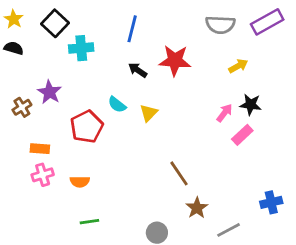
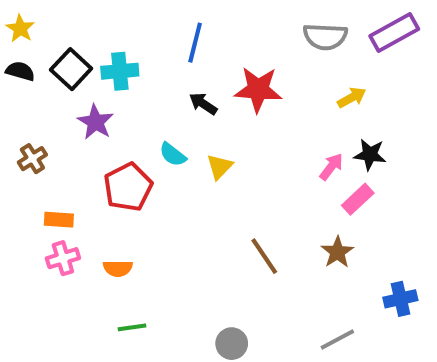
black square: (55, 23) -> (71, 69), moved
purple star: (49, 92) -> (95, 122), moved
brown star: (197, 208) -> (337, 252), moved

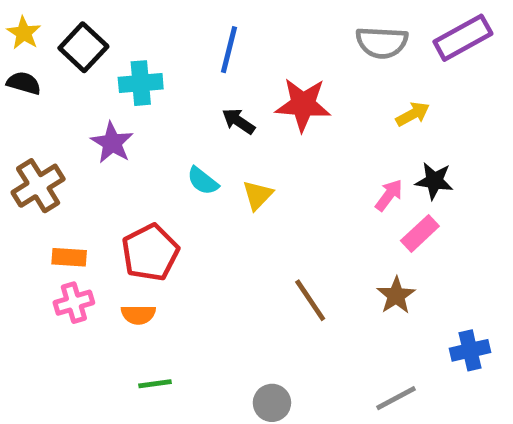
black square: (71, 69) -> (83, 47), moved
brown cross: (32, 159) -> (38, 186), size x1.5
red pentagon: (128, 187) -> (150, 253), moved

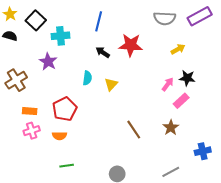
cyan semicircle: (203, 181) -> (87, 78), turned -120

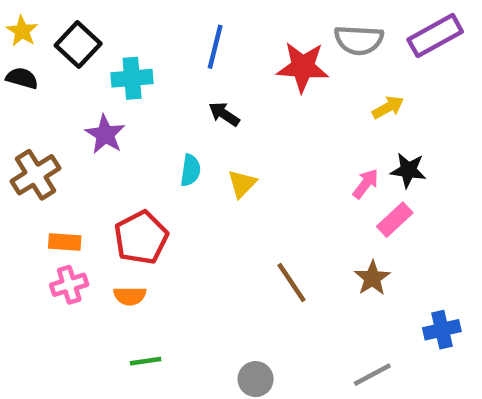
red star: (131, 45) -> (303, 67), moved

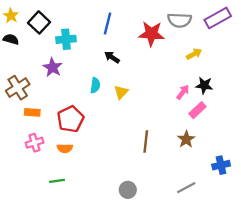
orange rectangle: (65, 242) -> (32, 112), moved
brown line: (291, 283) -> (146, 142), turned 40
green line: (146, 361) -> (57, 181), moved

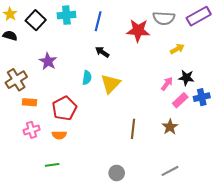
cyan cross: (66, 39) -> (66, 15), moved
yellow triangle: (121, 92) -> (110, 84), size x1.5
blue cross: (221, 165) -> (202, 97), moved

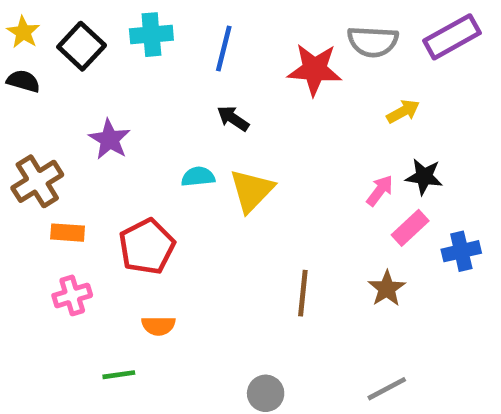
cyan semicircle: (87, 78) -> (198, 177), turned -104
blue cross: (202, 97) -> (461, 251), moved
orange semicircle: (59, 135) -> (158, 326), moved

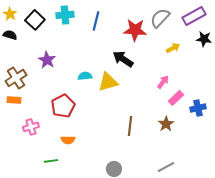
gray semicircle: (373, 42) -> (160, 18), turned 130
black arrow: (233, 118) -> (123, 59), moved, size x1.5
black star: (424, 177) -> (204, 39), moved
yellow triangle: (252, 191) -> (108, 82), turned 30
orange rectangle: (68, 233) -> (14, 100), moved

